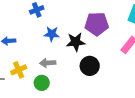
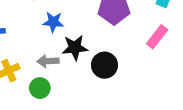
black star: (76, 42) -> (75, 48), moved

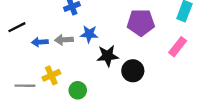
gray arrow: (48, 61) -> (64, 40), moved

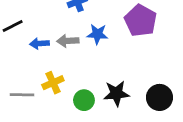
purple pentagon: (141, 23) -> (141, 21), moved, turned 30
black star: (108, 56) -> (116, 93), moved
black circle: (133, 71) -> (159, 97), moved

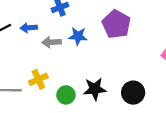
blue arrow: (40, 44) -> (29, 28), moved

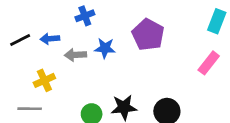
yellow cross: (38, 79) -> (44, 80), moved

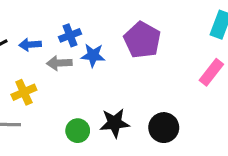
blue cross: (85, 16) -> (70, 35), moved

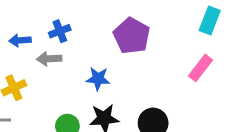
blue star: (93, 55) -> (98, 79), moved

